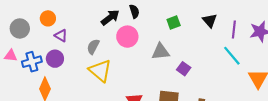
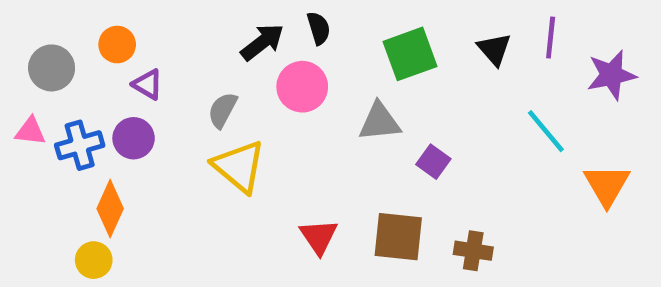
green square: (174, 22) -> (410, 54), size x1.6
purple line: (234, 30) -> (551, 37), moved

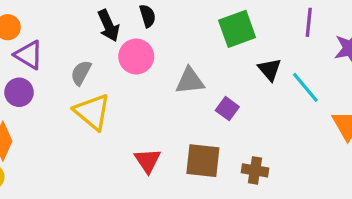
black arrow: (262, 42) -> (109, 26), turned 104
black triangle: (494, 49) -> (270, 70), moved
green square: (410, 54) -> (237, 29), moved
purple triangle: (148, 84) -> (29, 55), size x1.4

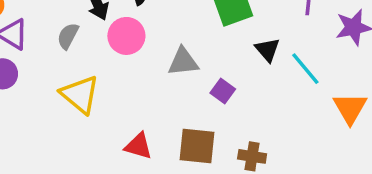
gray semicircle: (81, 73) -> (68, 36), moved
red triangle: (148, 161) -> (138, 146), turned -40

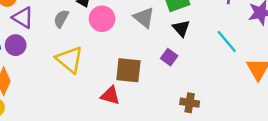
black triangle: (268, 50) -> (181, 28), moved
gray triangle: (183, 62) -> (144, 18), moved, turned 45
brown square: (197, 146) -> (128, 70), moved

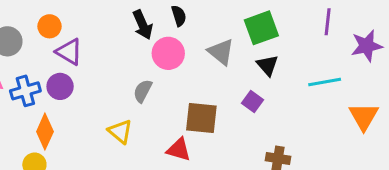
gray semicircle: (61, 19) -> (143, 91), moved
cyan line: (227, 42) -> (325, 82), turned -60
yellow triangle: (70, 60) -> (120, 132), moved, size x0.7

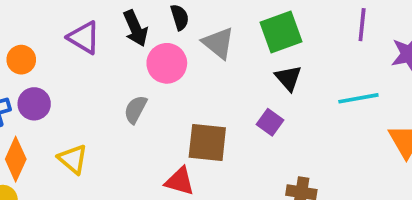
orange circle: (50, 26) -> (21, 60), moved
purple triangle: (69, 52) -> (84, 38), moved
gray triangle: (221, 52) -> (218, 43), moved
yellow triangle: (120, 132) -> (73, 159), moved

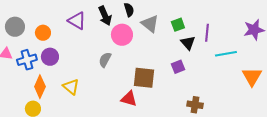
purple line: (362, 25) -> (207, 33), moved
green square: (281, 32) -> (178, 25), moved, size x0.6
purple square: (270, 122) -> (178, 67), turned 32

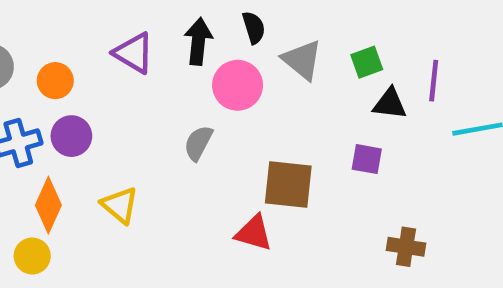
black arrow: (105, 16) -> (198, 41), turned -150
black triangle: (188, 43) -> (390, 104), turned -42
purple square: (178, 67) -> (367, 159), turned 32

